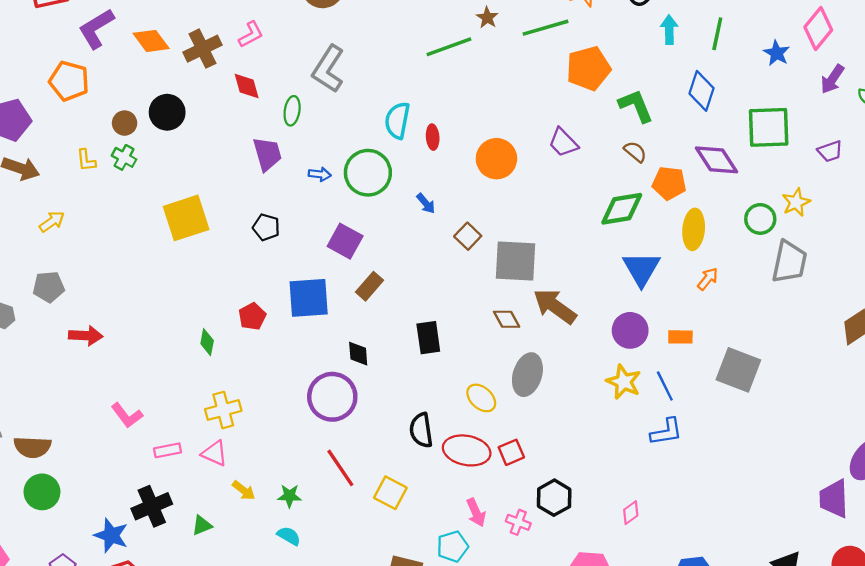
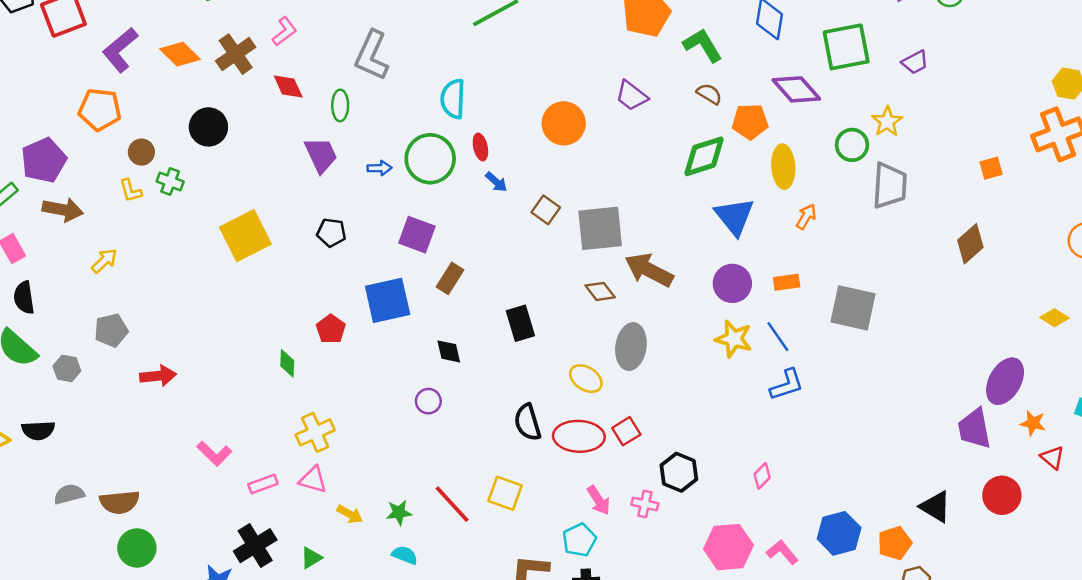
brown circle: (125, 123) -> (141, 152), moved
red ellipse: (433, 137) -> (480, 147), moved
purple circle: (332, 397) -> (428, 401), size x0.5
red line: (340, 468) -> (452, 504), moved

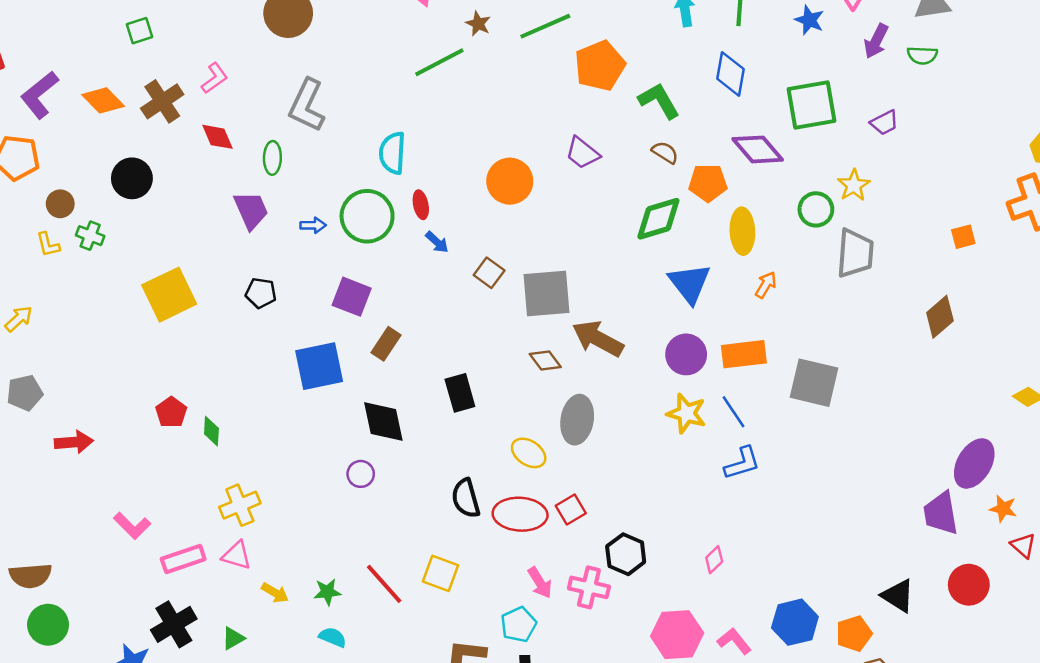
orange rectangle: (787, 282) -> (744, 354), size x1.6
red pentagon: (331, 329) -> (171, 412), moved
black diamond: (449, 351) -> (383, 421), size x1.6
pink rectangle: (263, 484) -> (183, 559), size x1.4
pink cross: (645, 504) -> (589, 587), size x1.4

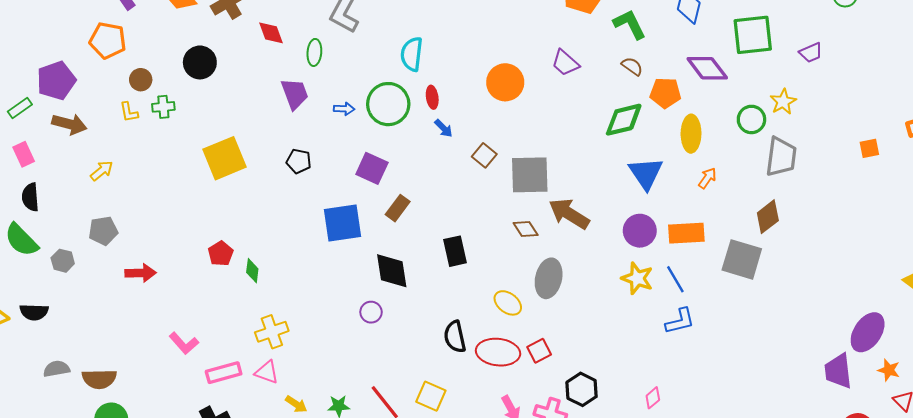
green cross: (90, 236) -> (163, 107), turned -30
brown diamond: (940, 317) -> (768, 217), moved

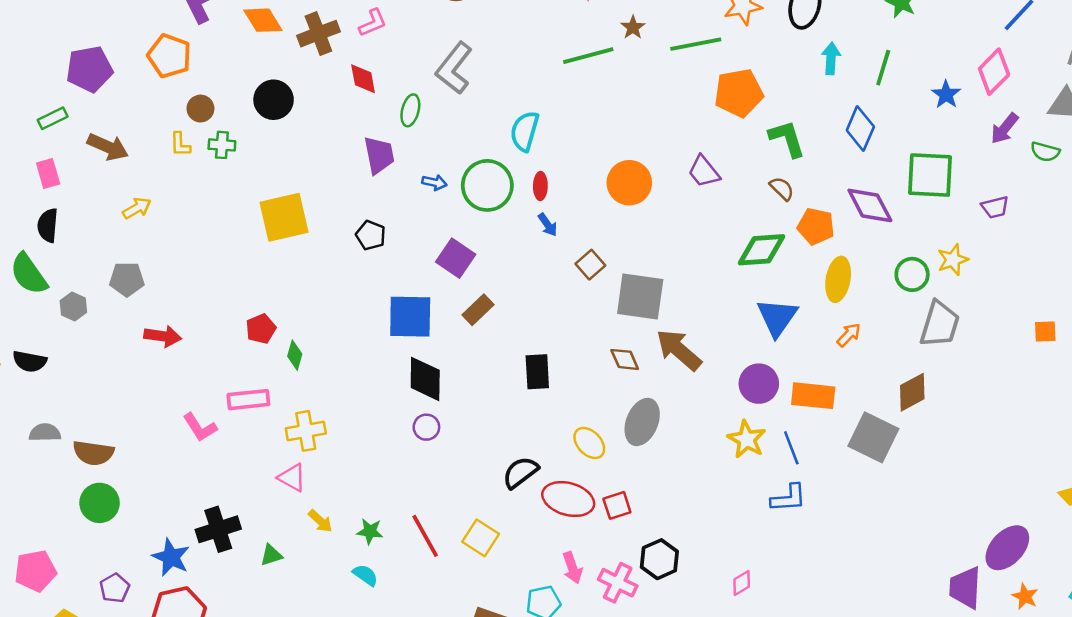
purple pentagon: (56, 80) -> (89, 69), moved
black diamond: (392, 271) -> (425, 379), moved
black semicircle: (455, 337) -> (520, 472), turned 56
pink rectangle: (224, 373) -> (248, 400), moved

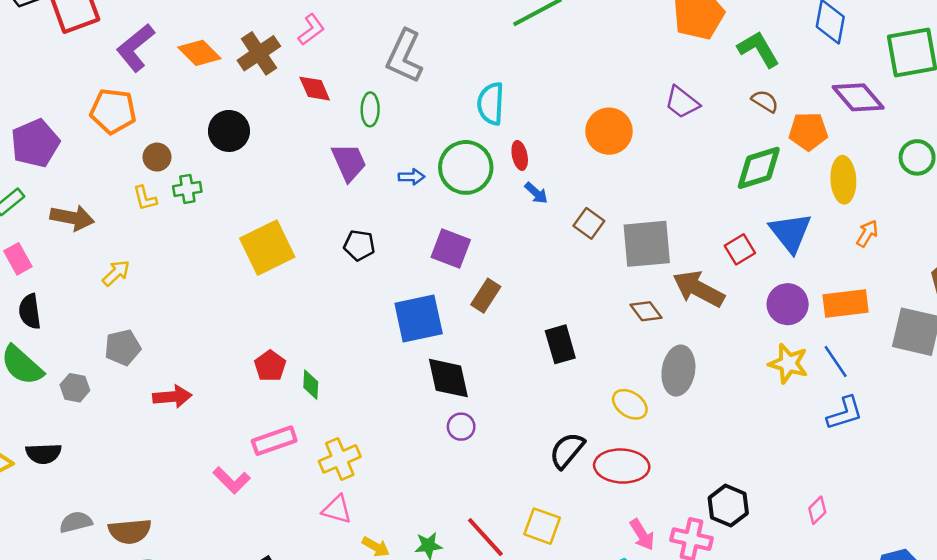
red square: (617, 505) -> (740, 249), moved

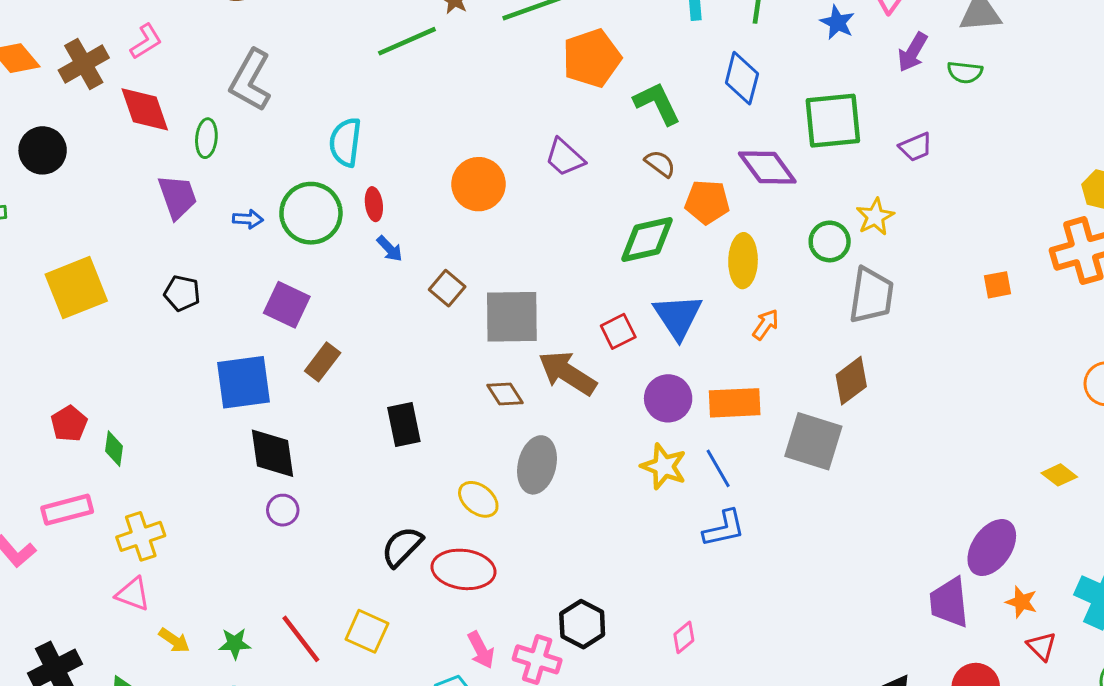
red diamond: (315, 89) -> (145, 109), size x1.4

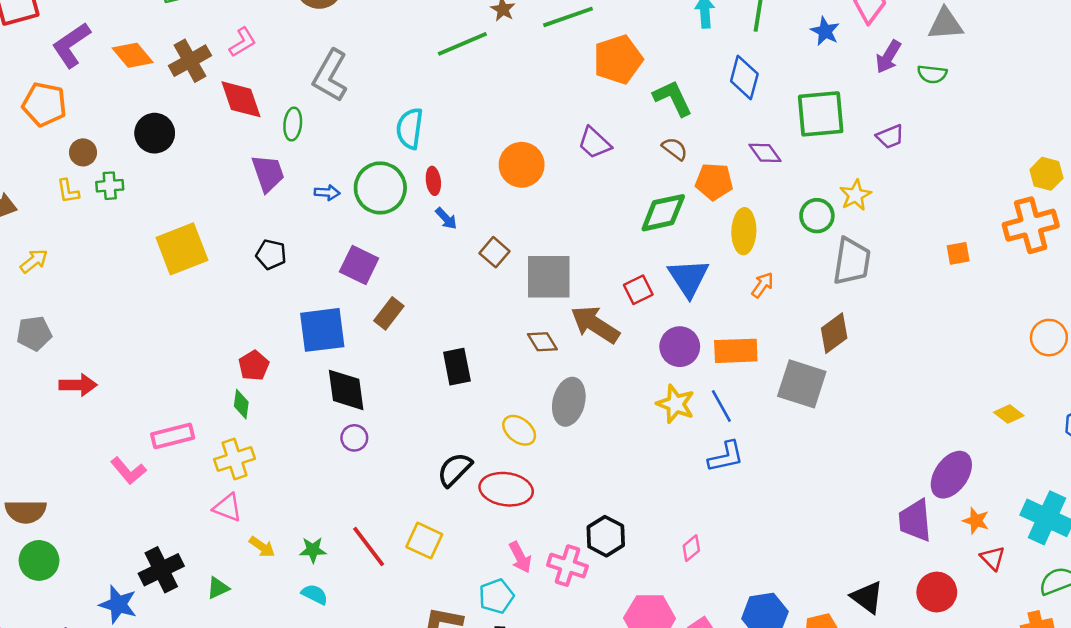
purple diamond: (767, 168) -> (765, 153), size x0.7
red pentagon: (69, 424) -> (254, 366), moved
green diamond: (114, 449) -> (241, 404), moved

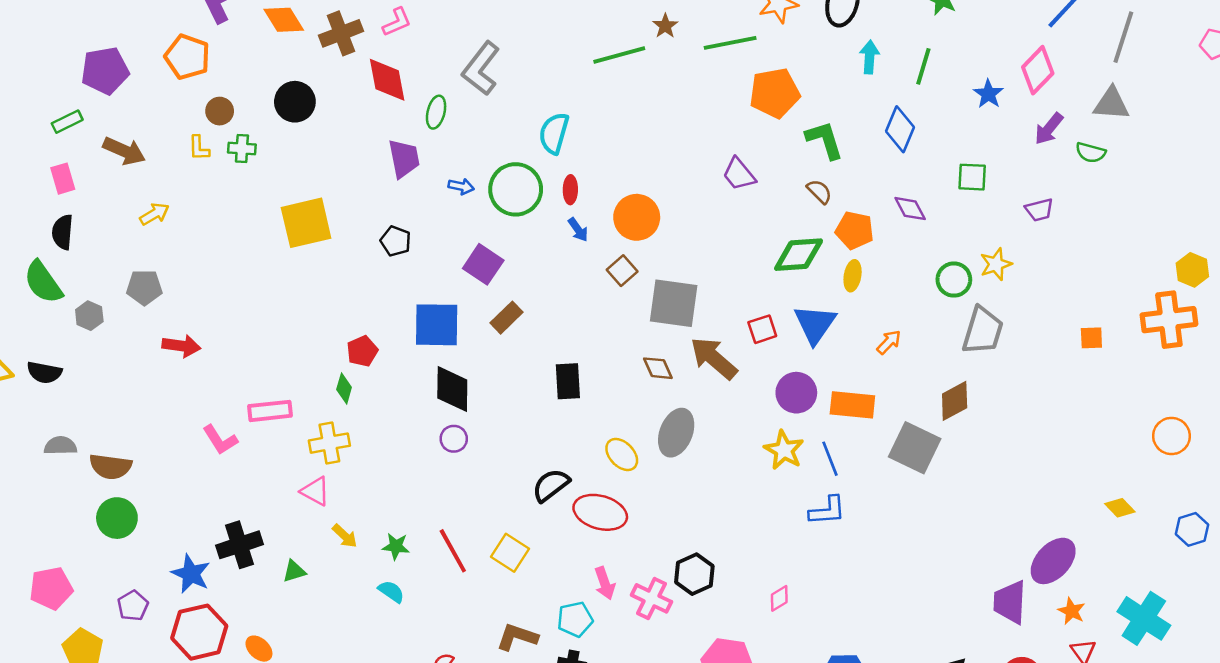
green square: (821, 114) -> (972, 177), size x0.6
orange circle: (522, 165) -> (637, 217), moved
yellow ellipse: (744, 231) -> (853, 276), moved, size x0.7

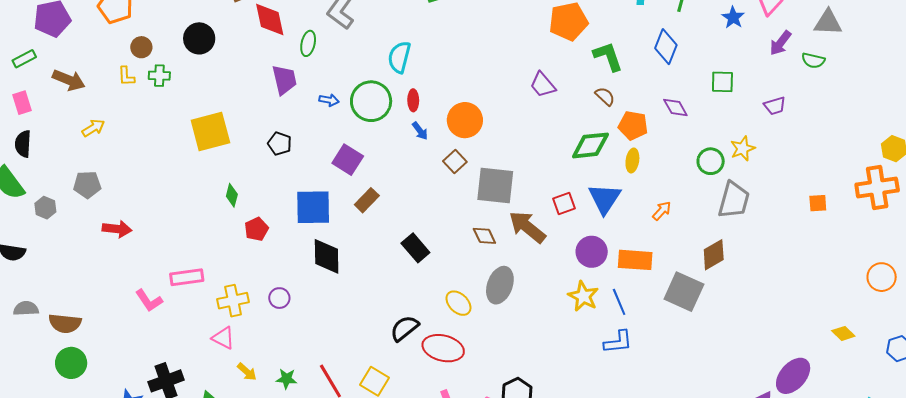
black rectangle: (568, 381) -> (415, 248), turned -36
green diamond: (344, 388) -> (232, 195), moved
purple circle: (454, 439) -> (279, 298), moved

